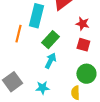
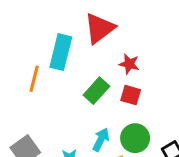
green rectangle: (50, 40) -> (96, 91), moved
cyan arrow: (50, 61) -> (101, 140), moved

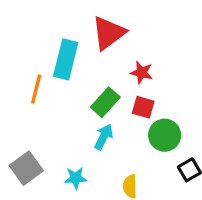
green circle: (135, 138) -> (165, 135), moved
cyan arrow: (101, 140) -> (104, 137), moved

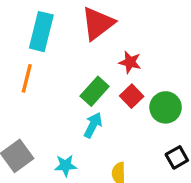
cyan rectangle: (66, 59) -> (41, 32), moved
red square: (143, 107) -> (132, 96), turned 30
green circle: (165, 135) -> (166, 107), moved

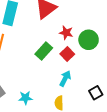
green circle: (166, 107) -> (89, 40), moved
cyan arrow: (93, 125) -> (65, 78), moved

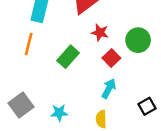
red star: (66, 33) -> (100, 33), moved
green rectangle: (44, 51) -> (68, 57), moved

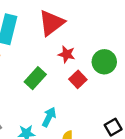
cyan arrow: (109, 88) -> (49, 117), moved

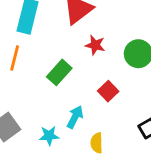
red square: (78, 79) -> (108, 91), moved

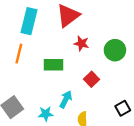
green rectangle: (59, 72) -> (54, 65), turned 48

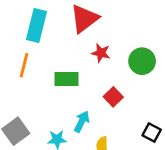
black square: (123, 108) -> (152, 133), turned -32

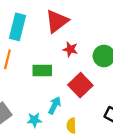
red square: (113, 97) -> (80, 85), size x1.5

